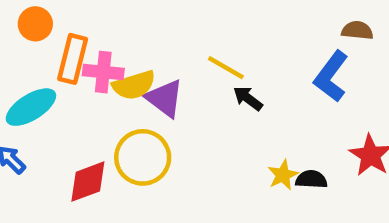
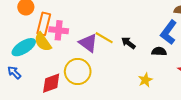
yellow line: (226, 68) -> (104, 38), moved
yellow semicircle: (134, 85) -> (43, 42), moved, turned 72
black semicircle: (311, 179) -> (159, 51), moved

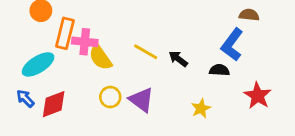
yellow semicircle: (43, 42) -> (100, 57), moved
purple triangle: (88, 43) -> (141, 100), moved
yellow circle: (78, 71) -> (110, 97), size x0.6
red diamond: (51, 83) -> (54, 104), moved

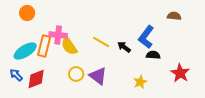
orange rectangle: (65, 33) -> (44, 46), moved
blue L-shape: (232, 45) -> (146, 37), moved

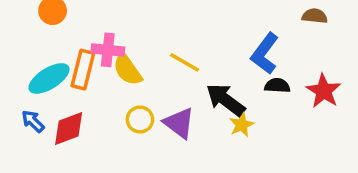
black arrow: (124, 47) -> (226, 100), moved, size x1.6
red star: (180, 73) -> (324, 91), moved
yellow star: (140, 82) -> (242, 125), moved

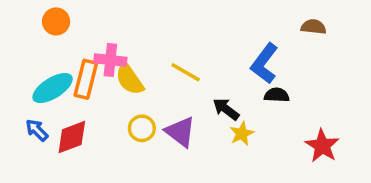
red star: (324, 91) -> (322, 146), moved
black arrow: (226, 100) -> (226, 109), size x0.7

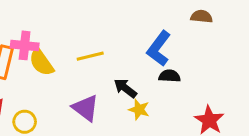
yellow line: (186, 72) -> (90, 56), turned -44
yellow circle: (142, 128) -> (25, 122), moved
yellow star: (242, 134) -> (139, 110), turned -30

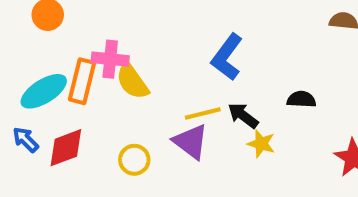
blue L-shape: (159, 49) -> (227, 57), moved
yellow line: (90, 56) -> (203, 113), moved
yellow circle: (25, 122) -> (134, 160), moved

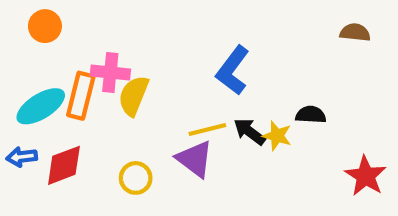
yellow semicircle: (132, 81) -> (134, 96), turned 57
blue arrow: (26, 140) -> (22, 157), turned -52
yellow star: (261, 144) -> (277, 136), moved

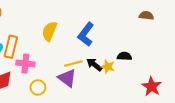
pink cross: (110, 73) -> (25, 63), moved
yellow semicircle: (134, 96) -> (49, 31), moved

